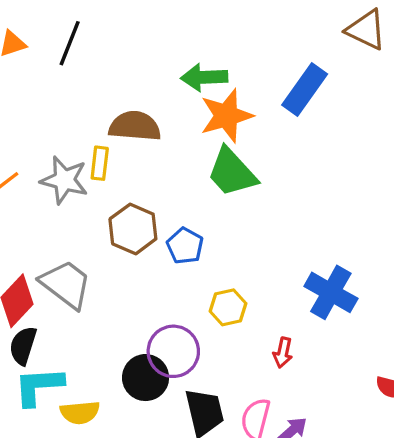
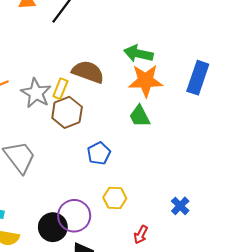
blue rectangle: (305, 90) -> (198, 78), turned -32
green trapezoid: (232, 172) -> (140, 116), size x0.7
brown hexagon: (133, 229) -> (67, 112), moved
blue cross: (331, 292) -> (180, 206), size x0.6

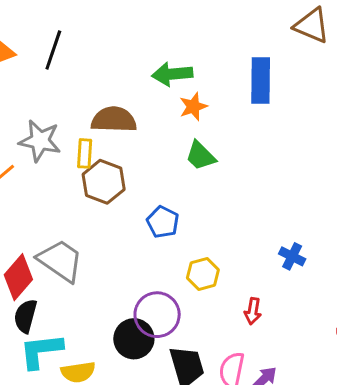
orange star: (146, 81) -> (193, 107), size x0.6
gray star: (36, 93) -> (40, 141), moved

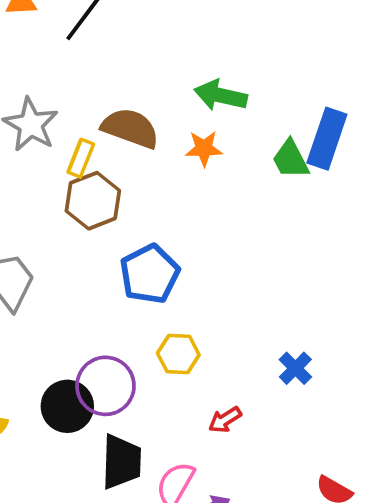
orange star: (193, 107) -> (204, 148), moved
green trapezoid: (201, 156) -> (291, 159), moved
blue pentagon: (163, 222) -> (150, 274), size x1.4
red arrow: (253, 311) -> (225, 420), turned 30

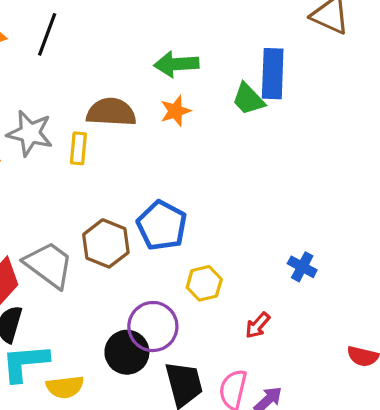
brown hexagon: (93, 201) -> (106, 243), moved

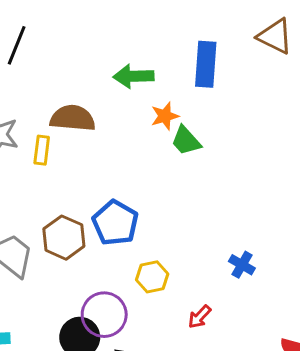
blue rectangle: (273, 74) -> (206, 64), moved
green trapezoid: (248, 99) -> (186, 141), moved
orange star: (176, 111) -> (165, 116), moved

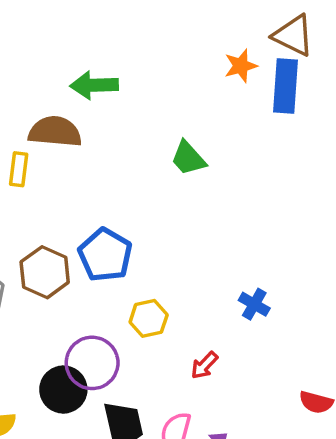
blue rectangle: (206, 64) -> (286, 86), moved
green arrow: (134, 76) -> (94, 85), moved
orange star: (165, 116) -> (241, 66), moved

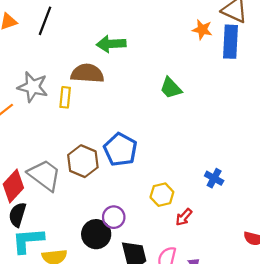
orange star: (241, 66) -> (202, 30), turned 30
yellow hexagon: (149, 318) -> (162, 195), moved
purple circle: (92, 363) -> (114, 217), size x0.7

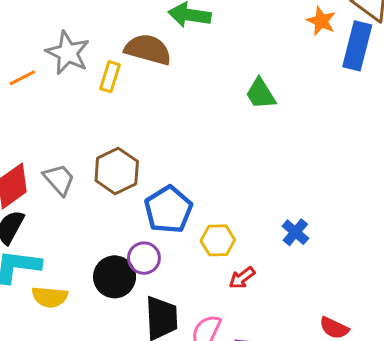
blue pentagon: (120, 150) -> (168, 210), moved
gray trapezoid: (44, 175) -> (59, 180), size x0.7

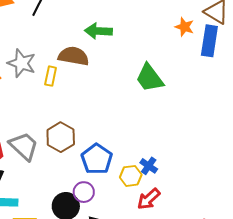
green trapezoid: (261, 94) -> (150, 78), size x1.4
gray trapezoid: (59, 180) -> (24, 146), size x1.4
blue cross: (295, 232) -> (149, 166), moved
red arrow: (242, 278) -> (149, 199), size x1.4

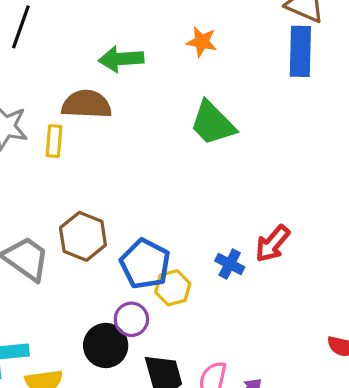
orange star: (184, 27) -> (202, 42), moved
yellow hexagon: (131, 176) -> (173, 288), moved
red arrow: (149, 199) -> (272, 244), moved

